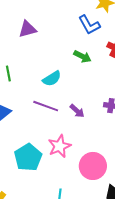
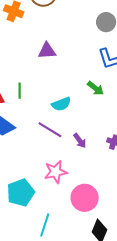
cyan pentagon: (28, 157) -> (21, 193), moved

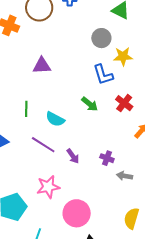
green line: (20, 91) -> (26, 109), moved
cyan semicircle: (61, 104) -> (55, 119), turned 48

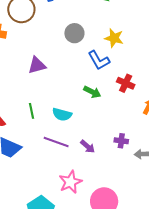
gray circle: (101, 38) -> (74, 33), moved
yellow star: (123, 56) -> (114, 38), turned 30

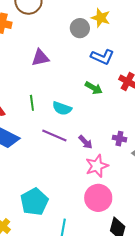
yellow star: (114, 38) -> (101, 18), moved
blue L-shape: (99, 60) -> (102, 57), turned -40
pink star: (70, 182) -> (97, 166), moved

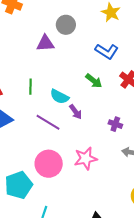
gray circle: (80, 28) -> (66, 25), moved
purple cross: (119, 139) -> (115, 124), moved
purple arrow: (85, 142) -> (76, 112), moved
pink circle: (98, 198) -> (49, 164), moved

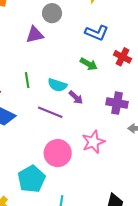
purple cross: (115, 124) -> (117, 103), size x1.5

